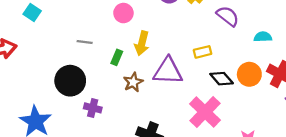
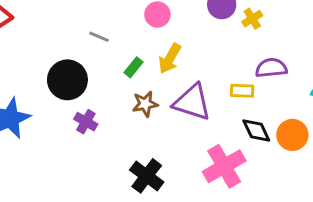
purple semicircle: (228, 16) -> (271, 68), moved, turned -60

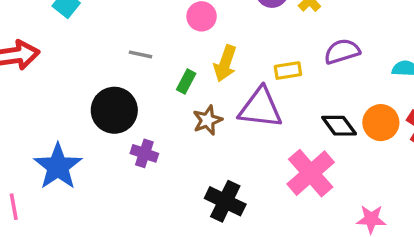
yellow rectangle: (242, 91) -> (288, 71), moved

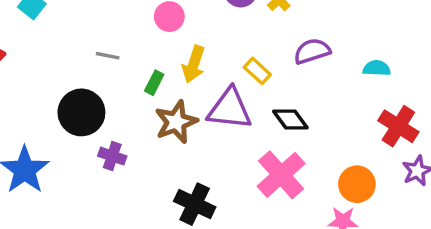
yellow rectangle: (288, 71) -> (257, 71), turned 52
brown star: (207, 120) -> (176, 122), size x1.4
orange circle: (381, 123) -> (357, 184), moved
black diamond: (339, 126) -> (290, 120), moved

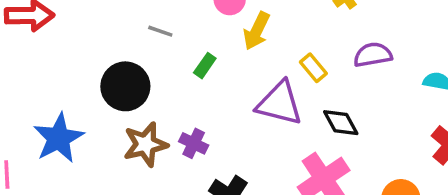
yellow arrow: (194, 64) -> (257, 31), moved
brown star: (176, 122) -> (145, 144), moved
purple cross: (112, 156) -> (194, 143), moved

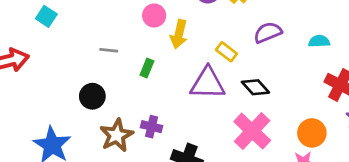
black circle: (125, 86) -> (92, 96), size x0.7

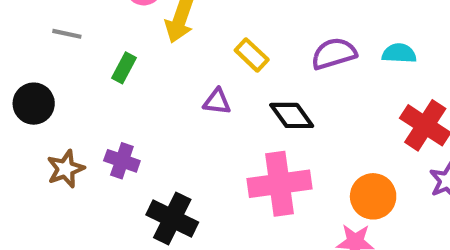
purple semicircle: (268, 33) -> (334, 54), moved
purple triangle: (208, 83) -> (217, 102), size x0.5
pink cross: (252, 131) -> (279, 184), turned 33
brown star: (117, 135) -> (66, 169), size x0.7

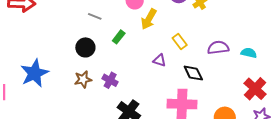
black circle: (34, 104) -> (85, 47), moved

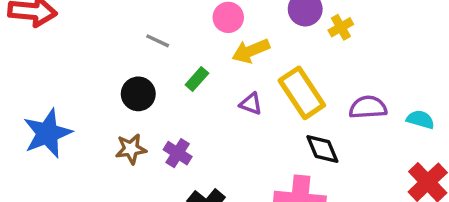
yellow arrow: (149, 19) -> (251, 51), turned 35
yellow rectangle: (180, 41) -> (302, 93), size x1.8
purple triangle: (159, 60) -> (251, 104), moved

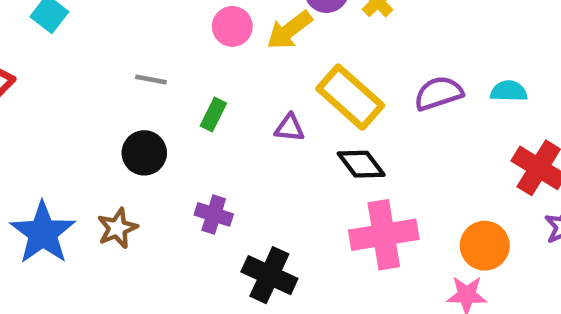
yellow arrow: (251, 51) -> (289, 30), moved
brown star: (131, 149) -> (117, 228), moved
black diamond: (322, 149) -> (361, 164), moved

